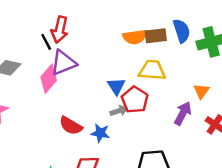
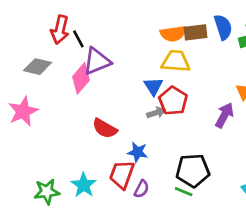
red arrow: (60, 30) -> (60, 30), moved
yellow trapezoid: (152, 70) -> (176, 61), moved
blue star: (100, 133) -> (138, 152), moved

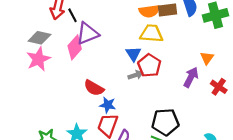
pink star: (23, 111) -> (38, 59), moved
blue star: (138, 152) -> (108, 105), moved

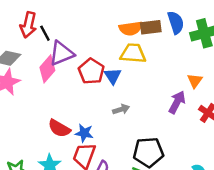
red pentagon: (149, 65) -> (91, 71), moved
gray arrow: (135, 75) -> (121, 109), moved
red semicircle: (94, 88) -> (59, 128), moved

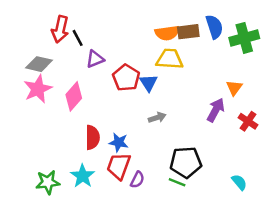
purple triangle: (62, 53) -> (95, 59), size x0.7
pink diamond: (47, 69) -> (74, 96), moved
red semicircle: (59, 128) -> (93, 137), turned -120

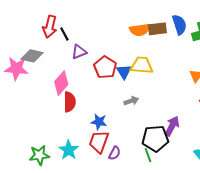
yellow trapezoid: (170, 59) -> (142, 65), moved
pink star: (38, 89) -> (16, 68), moved, turned 30
purple arrow: (216, 110) -> (172, 126), moved
red semicircle: (93, 137) -> (70, 102), moved
green line: (177, 182) -> (148, 155), turned 48

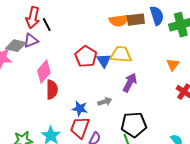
purple triangle: (79, 52) -> (31, 41), moved
gray arrow: (131, 101) -> (105, 102), moved
purple arrow: (172, 126) -> (130, 83), moved

